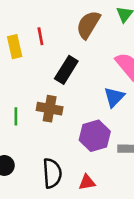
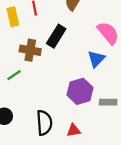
brown cross: (50, 109) -> (30, 50), moved
green line: (16, 116) -> (14, 75), turned 56

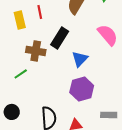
blue triangle: (96, 59) -> (80, 59), moved
gray rectangle: (108, 102) -> (109, 115), moved

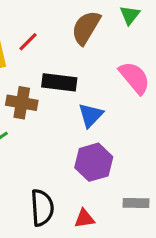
red line: (40, 12) -> (28, 42), turned 56
black rectangle: (60, 38) -> (59, 82), turned 65

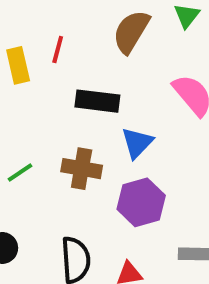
red line: (28, 42) -> (58, 49), turned -30
brown cross: (22, 103) -> (82, 169), moved

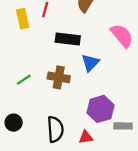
purple hexagon: (141, 202) -> (100, 109), moved

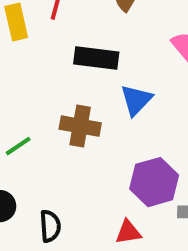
green line: (24, 80) -> (18, 146), moved
black semicircle: (55, 129) -> (50, 226), moved, size x0.7

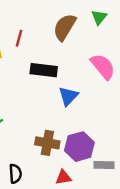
brown cross: (80, 126) -> (47, 143), moved

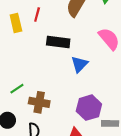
brown cross: (47, 143) -> (39, 102), moved

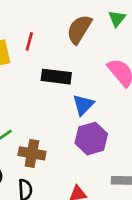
purple hexagon: (89, 108) -> (91, 139), moved

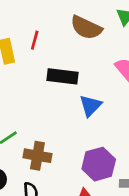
brown semicircle: (79, 29) -> (86, 28), turned -96
purple hexagon: (91, 139) -> (99, 164), moved

